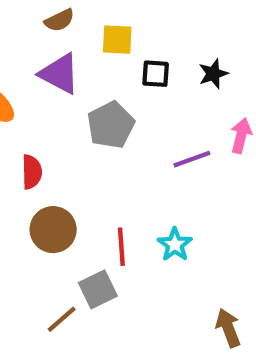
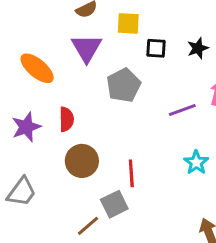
purple triangle: (59, 74) -> (87, 48), turned 32
cyan star: (175, 245) -> (196, 162), moved

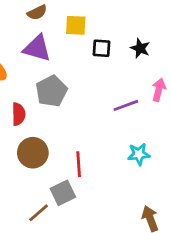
purple triangle: (87, 48) -> (37, 48), turned -44
black star: (198, 48) -> (140, 48), turned -30
gray pentagon: (124, 85) -> (51, 91), moved
cyan star: (196, 162) -> (139, 154), turned 30

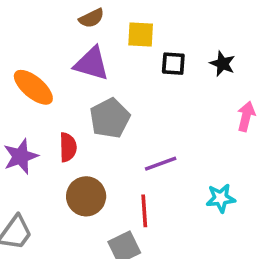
purple line: (126, 105) -> (161, 164), moved

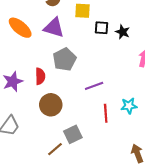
black star: (222, 64) -> (123, 32), moved
orange ellipse: (33, 87) -> (20, 28), moved
red line: (144, 211) -> (106, 113), moved

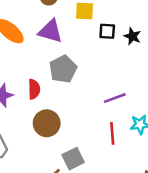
purple line: (94, 86) -> (115, 98), moved

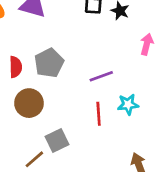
gray pentagon: (63, 69) -> (49, 63), moved

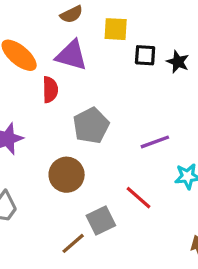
red semicircle: (16, 67) -> (50, 90), moved
red line: (99, 114) -> (139, 198), moved, turned -45

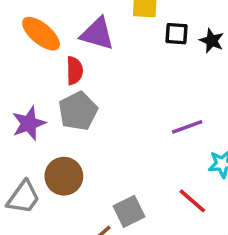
gray pentagon: (91, 126) -> (78, 111), moved
brown circle: (67, 175) -> (64, 176), moved
red line: (139, 198) -> (192, 201), moved

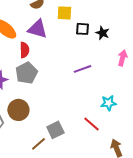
purple line: (187, 127) -> (82, 69), moved

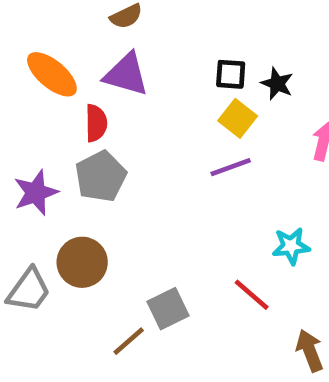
yellow square: (64, 13) -> (238, 118), moved, turned 35

